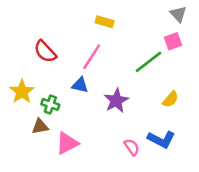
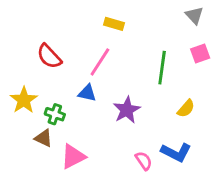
pink square: (173, 41) -> (200, 54), moved
green line: (149, 62) -> (162, 68), turned -44
brown triangle: (40, 126) -> (44, 138), turned 36

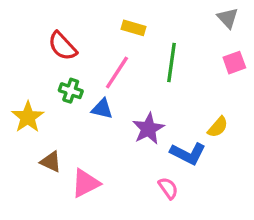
red semicircle: (49, 56) -> (62, 46), moved
green line: (162, 68) -> (172, 63), moved
green cross: (55, 114) -> (71, 91), moved
blue L-shape: (176, 152) -> (188, 153), moved

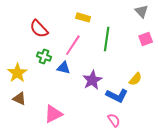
brown triangle: (51, 162) -> (19, 99), moved
pink semicircle: (168, 188) -> (114, 120), moved

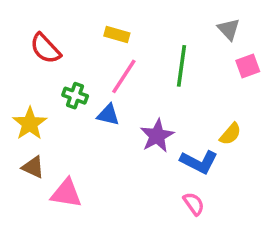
gray triangle: (142, 11) -> (229, 29), moved
yellow rectangle: (83, 17) -> (117, 34), moved
red semicircle: (39, 29) -> (45, 48), moved
pink triangle: (53, 114) -> (66, 193), moved, turned 36

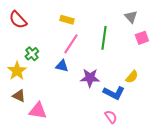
red semicircle: (45, 48) -> (18, 20), moved
green cross: (75, 96) -> (32, 54), moved, turned 32
purple star: (157, 136) -> (90, 78), turned 30

